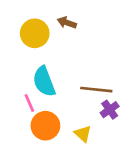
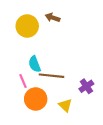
cyan semicircle: (44, 82) -> (35, 64), size x0.7
brown line: (96, 90) -> (52, 76), moved

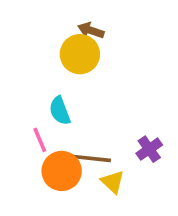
yellow circle: (27, 26) -> (80, 54), moved
brown line: (52, 76) -> (89, 158), moved

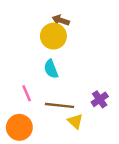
cyan semicircle: (60, 111) -> (51, 69), moved
orange circle: (62, 171) -> (19, 127), moved

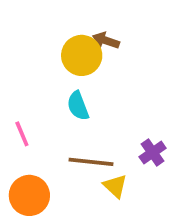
brown arrow: (61, 20) -> (106, 40), moved
pink line: (27, 93) -> (22, 134), moved

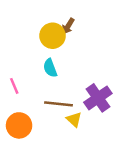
brown arrow: (106, 40) -> (68, 26), turned -77
purple cross: (153, 153) -> (98, 98), size x1.6

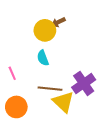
brown arrow: (68, 26) -> (58, 22), turned 32
yellow triangle: (74, 119) -> (63, 102), size x1.6

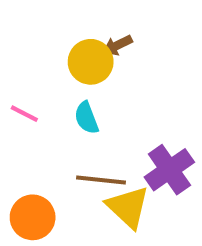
pink line: (12, 73) -> (24, 114), moved, turned -40

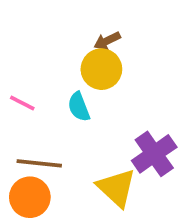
yellow circle: (91, 62) -> (101, 69), moved
brown line: (101, 180) -> (39, 163), moved

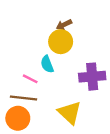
pink line: (22, 103) -> (30, 79), moved
purple cross: (154, 154) -> (92, 77), moved, turned 30

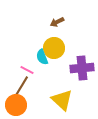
yellow circle: (61, 42) -> (54, 48), moved
brown line: (23, 98) -> (21, 87), turned -65

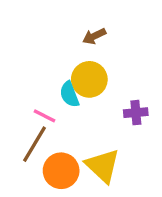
purple cross: (82, 68) -> (136, 113), size x0.6
orange circle: (16, 105) -> (61, 171), moved

